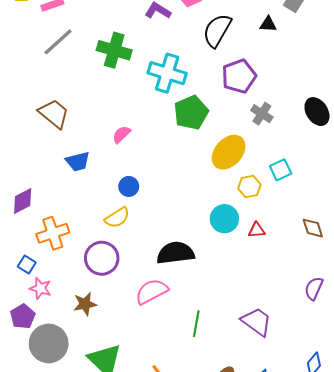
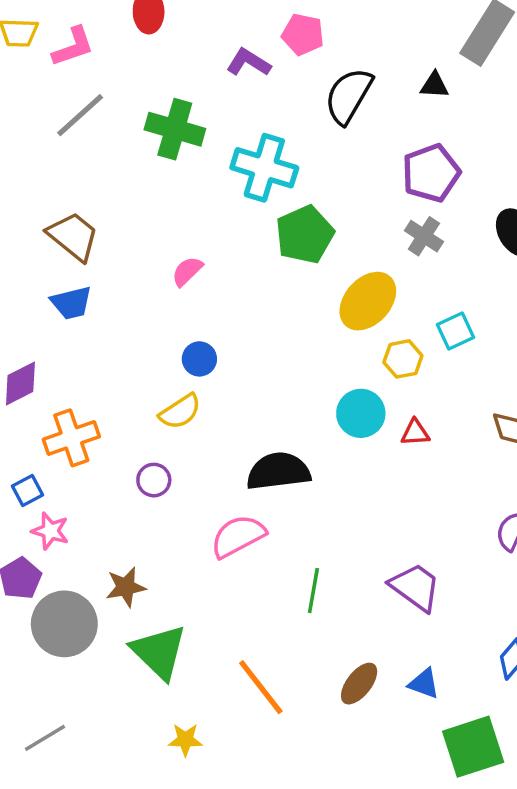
purple pentagon: (239, 76) -> (431, 173), moved
blue trapezoid: (78, 161) -> (71, 303), moved
purple circle: (102, 258) -> (154, 480), size x0.6
blue square: (27, 264) -> (27, 491), turned 30
brown star: (85, 304) -> (126, 587), moved

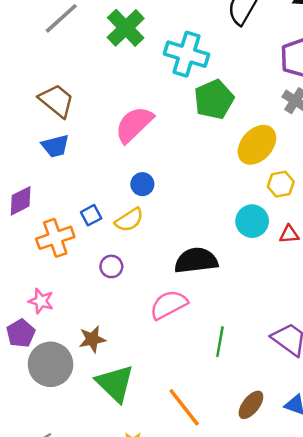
green cross: (175, 129) -> (126, 28), turned 30
pink semicircle: (187, 271) -> (134, 124), size x1.8
blue square: (27, 491) -> (91, 215), moved

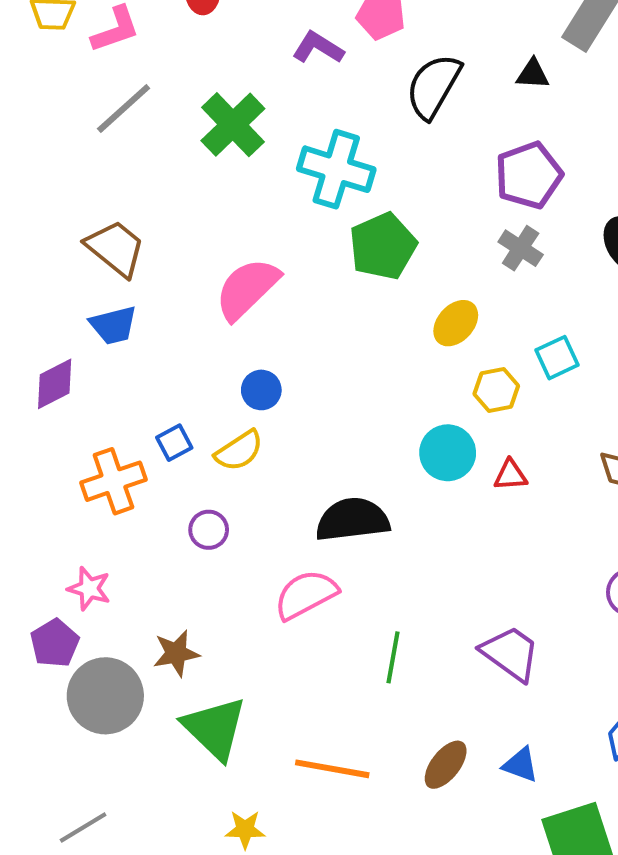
yellow ellipse: (257, 145) -> (456, 323), size x0.7
purple diamond: (21, 201) -> (55, 384), moved
orange line: (184, 407) -> (332, 769), turned -42

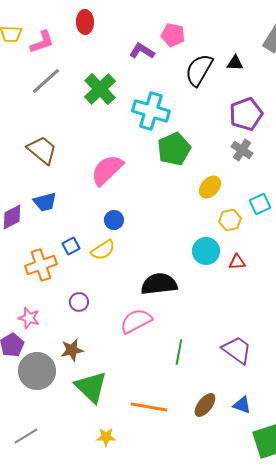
black triangle: (533, 74) -> (235, 63), moved
blue trapezoid: (113, 325) -> (45, 202), moved
purple circle: (209, 530) -> (79, 302), moved

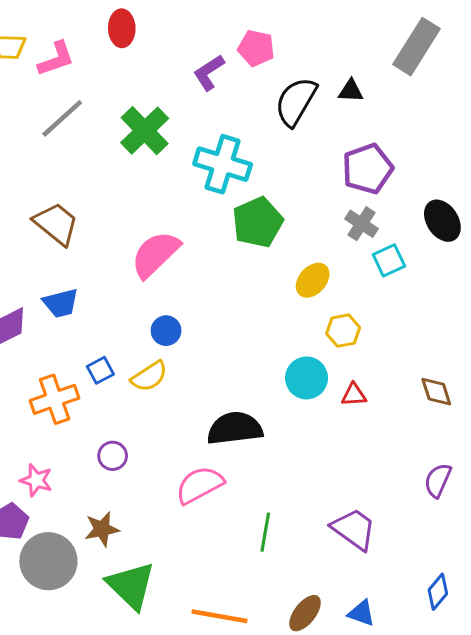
purple L-shape: (142, 51) -> (209, 73), turned -65
cyan square: (260, 204) -> (389, 260), moved

